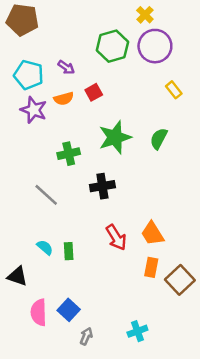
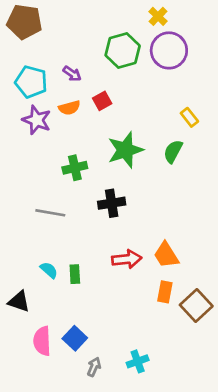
yellow rectangle: (174, 90) -> (189, 117), moved
gray line: (46, 195) -> (50, 213), turned -32
red arrow: (116, 237) -> (127, 259), turned -64
cyan cross: (137, 331) -> (138, 361), moved

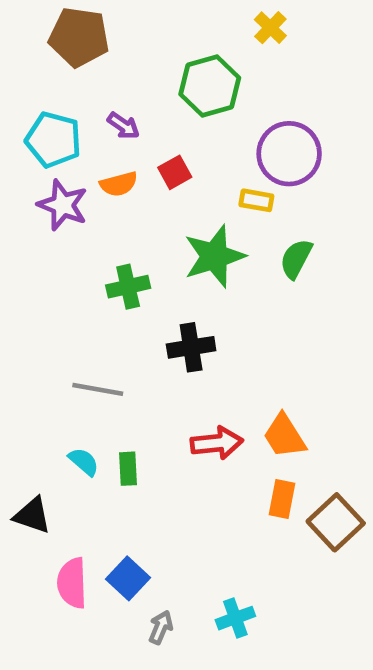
brown pentagon: (24, 22) -> (79, 37), moved
purple circle: (169, 50) -> (289, 154), moved
yellow rectangle: (189, 117) -> (256, 200), moved, turned -42
gray line: (50, 213) -> (98, 389), moved

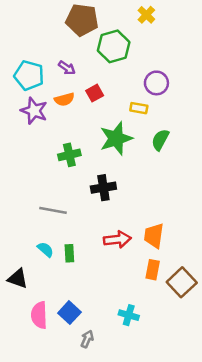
brown pentagon: (79, 37) -> (82, 20), moved
purple circle: (289, 154) -> (156, 83), size x0.7
orange trapezoid: (284, 436) -> (154, 236), turned 40
cyan cross: (235, 618) -> (129, 315), moved, turned 36

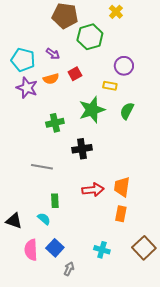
cyan semicircle: (45, 249) -> (44, 219), moved
brown square: (182, 282) -> (144, 248), moved

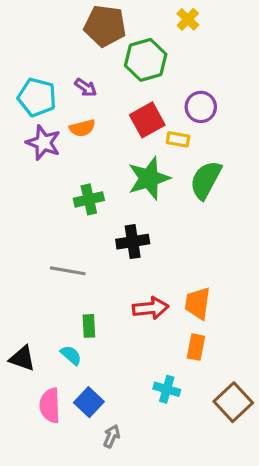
red square: (75, 74) -> (147, 120), moved, size x1.5
green semicircle: (127, 111) -> (206, 180), size x1.4
cyan cross: (102, 250) -> (167, 389), moved

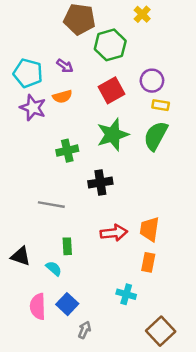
yellow rectangle: (178, 139) -> (161, 105), moved
black triangle: (22, 358) -> (21, 256), moved
brown square: (233, 402) -> (161, 331), moved

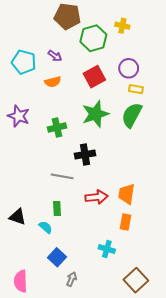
yellow cross: (142, 14) -> (122, 26), moved, turned -32
purple star: (33, 108) -> (19, 116), moved
gray line: (51, 205) -> (62, 176), moved
pink semicircle: (38, 307) -> (21, 281), moved

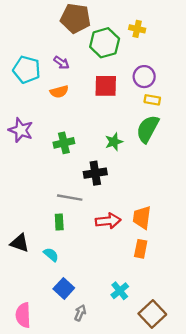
red square: (94, 77) -> (106, 86), turned 30
green star: (95, 114) -> (114, 142), moved, size x0.6
green rectangle: (57, 209) -> (59, 222), moved
cyan cross: (107, 249) -> (120, 291), moved, turned 35

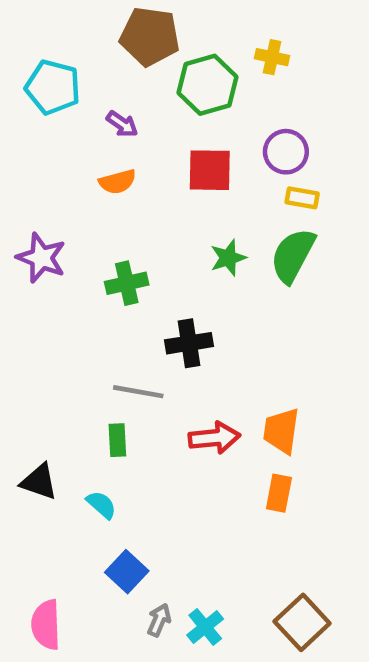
cyan pentagon: (27, 70) -> (53, 87), moved
green star: (114, 142) -> (228, 258), moved
cyan cross: (120, 291) -> (205, 627), moved

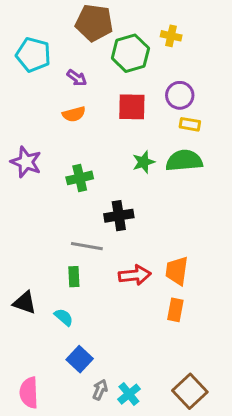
green semicircle: (293, 256) -> (184, 161), turned 57

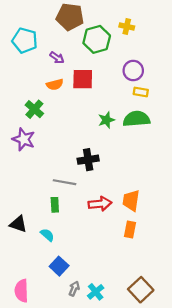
red square: (132, 107) -> (83, 79), moved
purple star: (26, 162) -> (24, 139), moved
green cross: (80, 178) -> (34, 109), moved, turned -36

